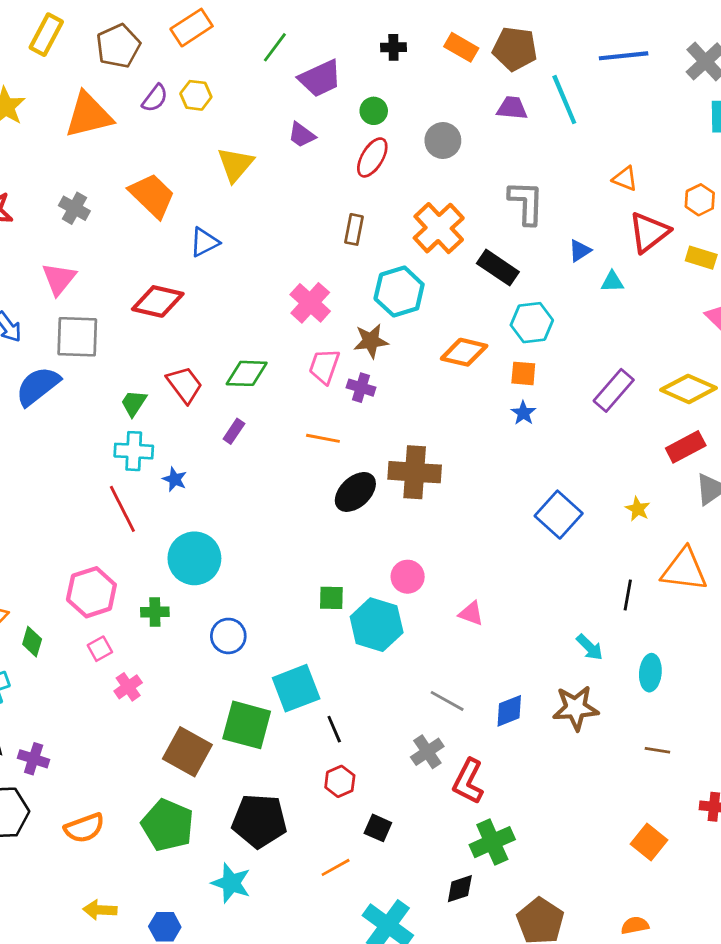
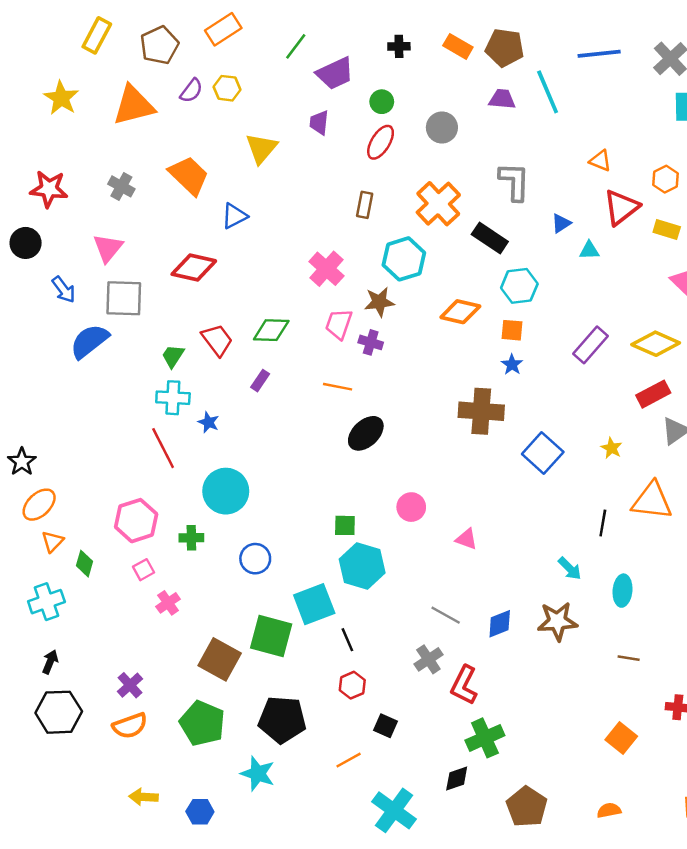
purple trapezoid: (302, 135) -> (319, 123), turned 60
brown cross: (415, 472) -> (481, 411), moved
cyan hexagon: (377, 625) -> (362, 566), moved
purple cross: (34, 759) -> (130, 685), moved, turned 30

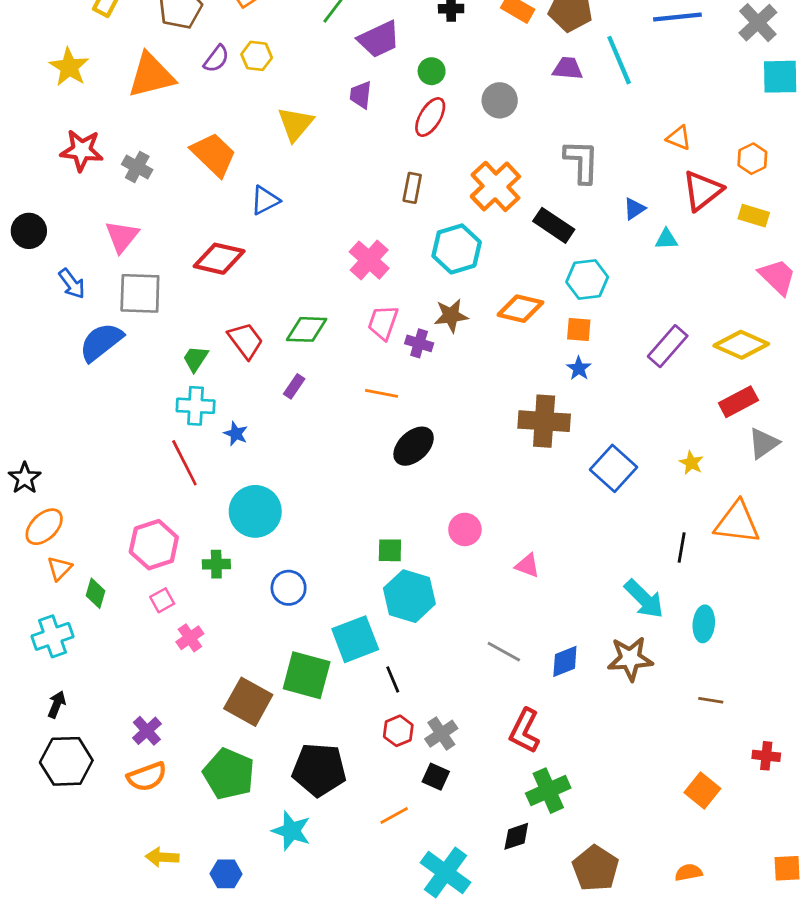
red star: (49, 189) -> (82, 150), moved
brown star: (379, 302) -> (451, 316), moved
cyan arrow: (570, 568) -> (644, 599), size x1.5
gray cross: (428, 659) -> (441, 734), moved

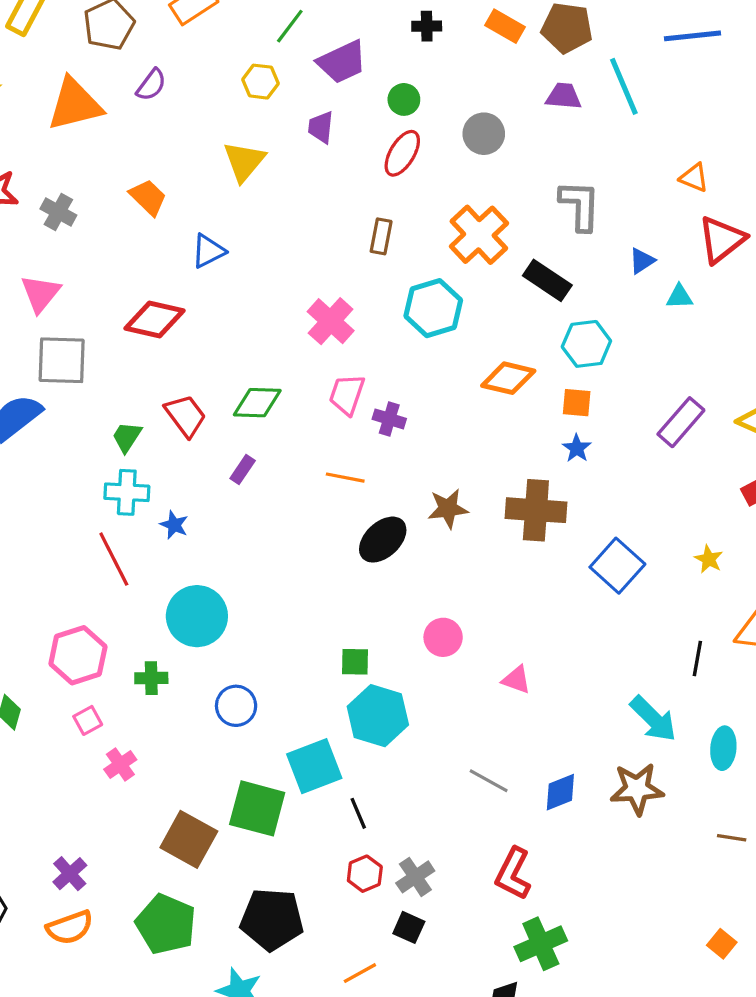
yellow hexagon: (257, 56) -> (260, 82), moved
orange trapezoid: (214, 154) -> (148, 197), size x0.7
brown star: (451, 316) -> (448, 509), moved
orange square: (702, 791) -> (722, 944), size x0.7

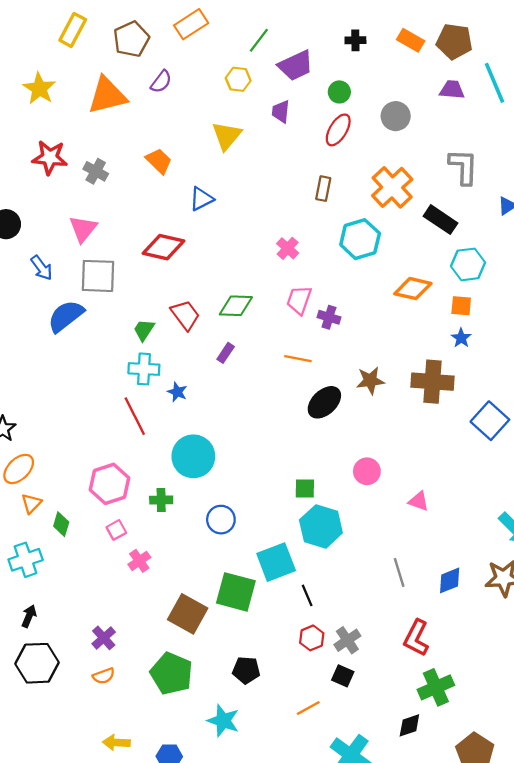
pink cross: (331, 321) -> (288, 248), size x0.7
gray line: (489, 781) -> (399, 572), turned 44
black pentagon: (272, 919) -> (246, 670), size x0.6
orange semicircle: (70, 927) -> (104, 676), size x0.7

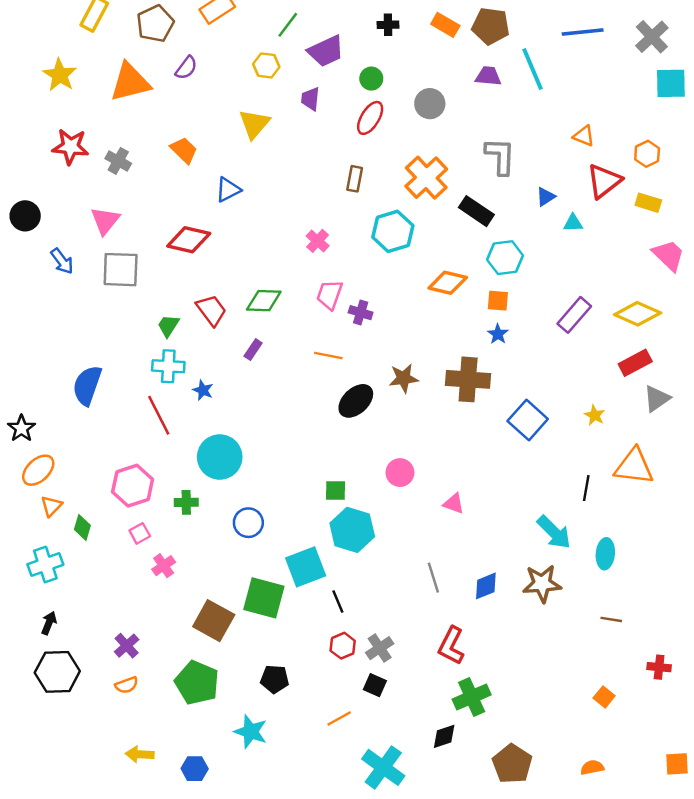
blue semicircle: (66, 316) -> (87, 385), moved, turned -33

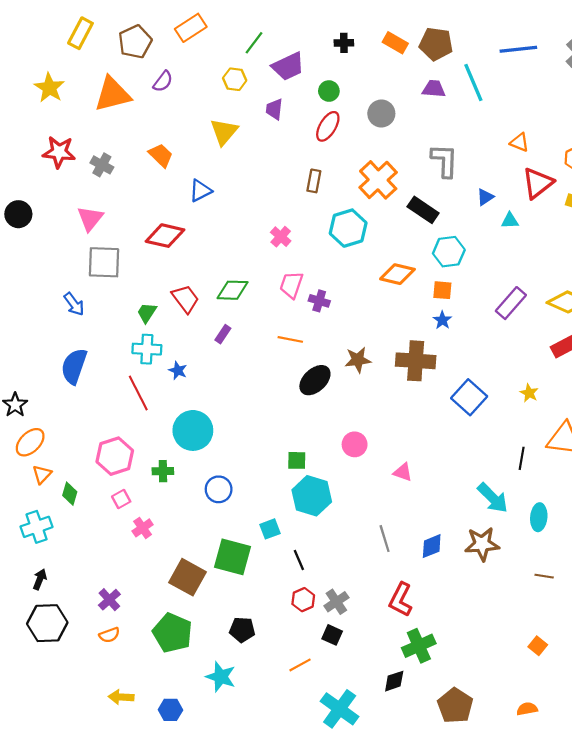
blue arrow: (62, 261) -> (74, 304), moved
cyan square: (306, 567) -> (270, 529), size x0.6

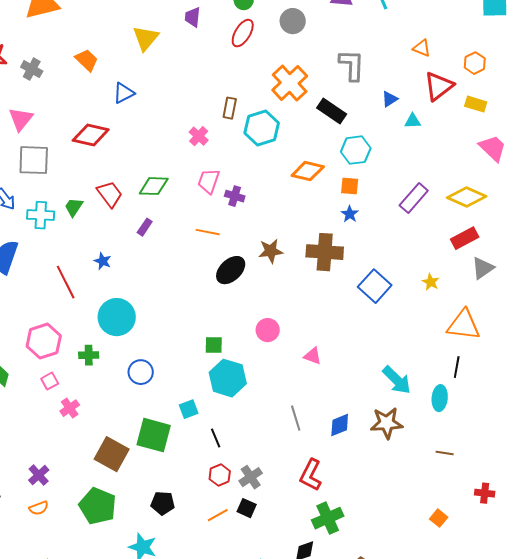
brown rectangle: (314, 181) -> (230, 108), moved
cyan cross: (147, 349) -> (41, 215), moved
black line: (522, 458) -> (457, 367), moved
orange line: (300, 665) -> (218, 515), moved

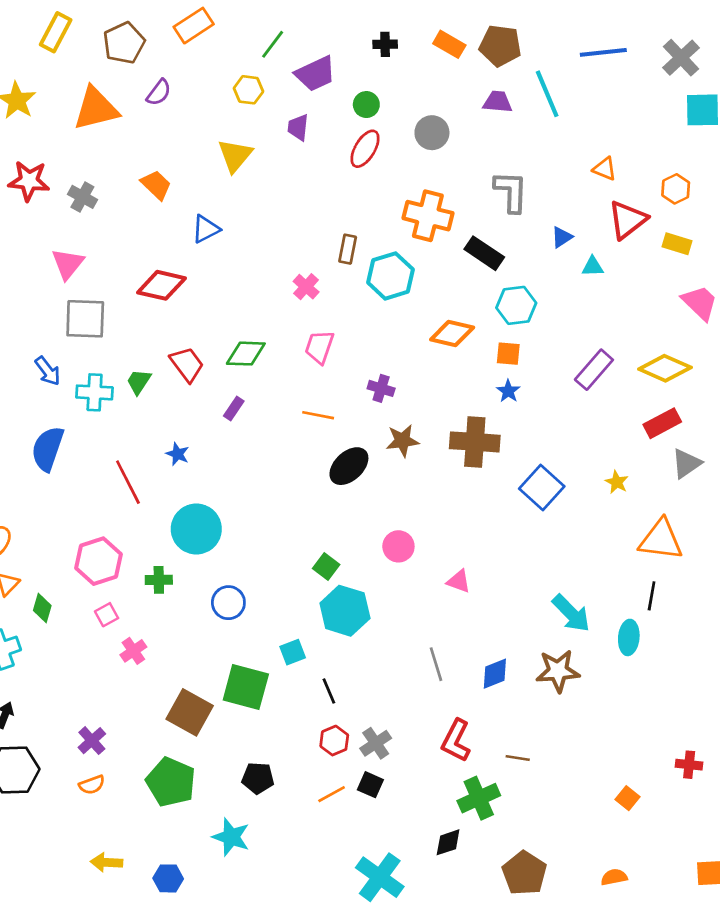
orange cross: (290, 83) -> (428, 216), turned -33
purple cross: (235, 196) -> (381, 388), moved
green square: (214, 345) -> (326, 566), turned 36
brown line: (445, 453) -> (518, 758), moved

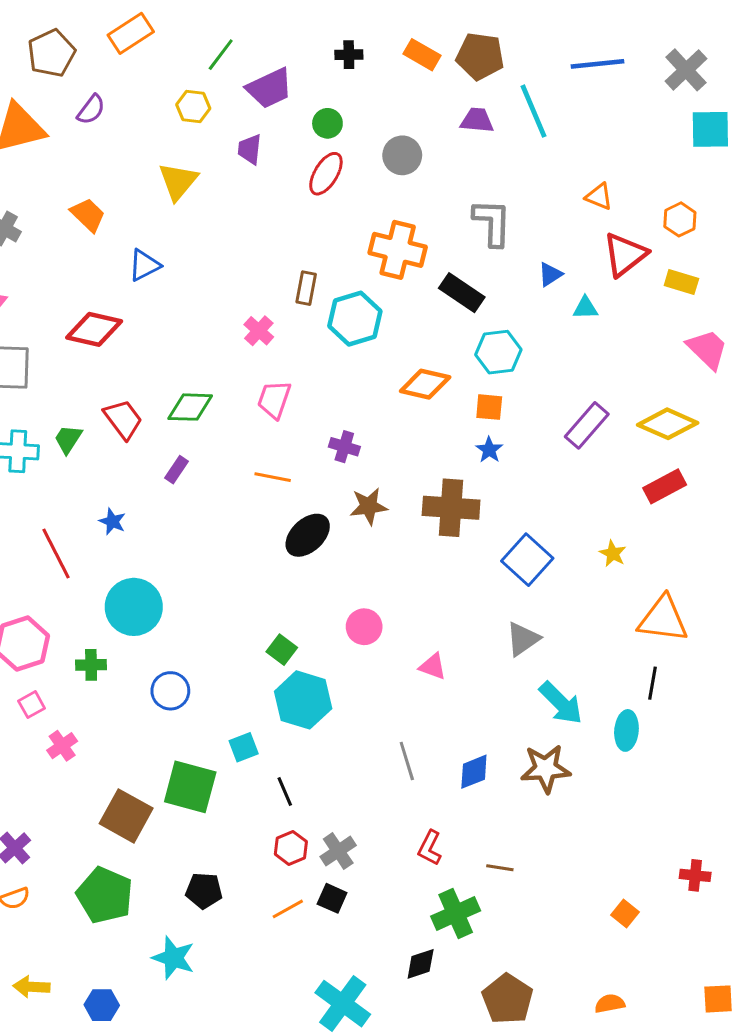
gray triangle: (686, 463) -> (523, 639), moved
red L-shape: (456, 741) -> (430, 848), size x0.7

